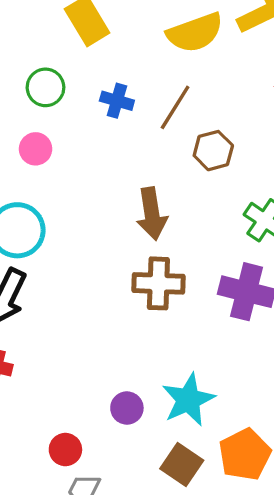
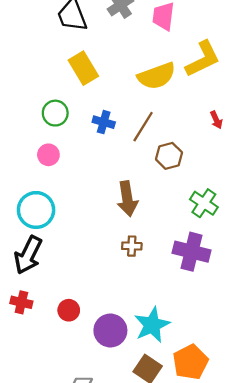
brown cross: (158, 283) -> (132, 246), size x0.6
purple circle: (127, 408) -> (110, 330), size x1.5
red circle: (65, 450) -> (69, 310), moved

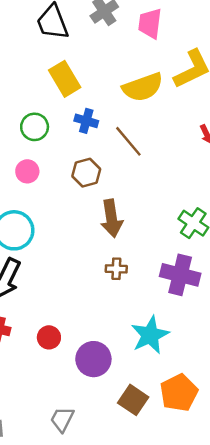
blue cross: (104, 122) -> (86, 121), moved
brown line: (143, 127) -> (128, 141), turned -72
brown hexagon: (169, 156) -> (86, 173), moved
cyan star: (152, 325) -> (150, 335), moved

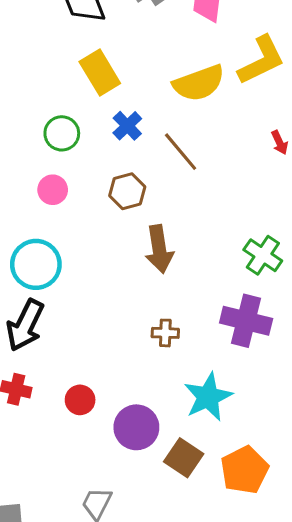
blue cross: (86, 121) -> (127, 126), turned 30
brown cross: (116, 269) -> (165, 333), moved
brown square: (133, 400) -> (184, 458), moved

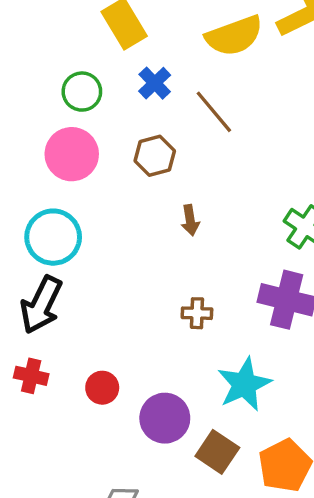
pink circle: (53, 190) -> (72, 154), size x1.6
brown arrow: (159, 249) -> (190, 220), size x0.6

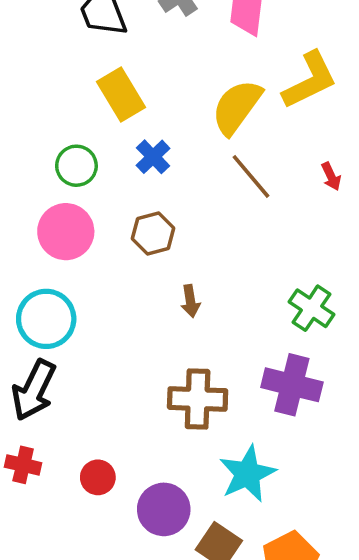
yellow semicircle: (234, 36) -> (237, 107), turned 146
brown line: (214, 112) -> (251, 176), moved
brown cross: (197, 313) -> (198, 399), size x1.8

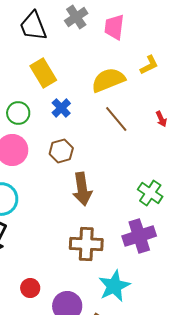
yellow L-shape: (310, 80) -> (149, 65), size x0.6
yellow semicircle: (237, 107) -> (108, 80), turned 32
brown arrow: (190, 301) -> (82, 189), size x1.8
purple cross: (292, 385) -> (139, 236), turned -32

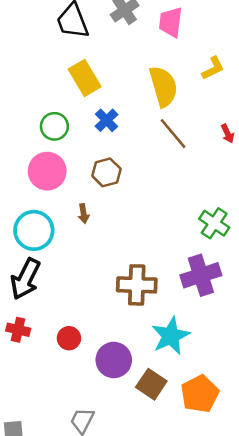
yellow semicircle: (108, 80) -> (163, 86), turned 96
brown arrow: (82, 189) -> (83, 213), moved, size x0.5

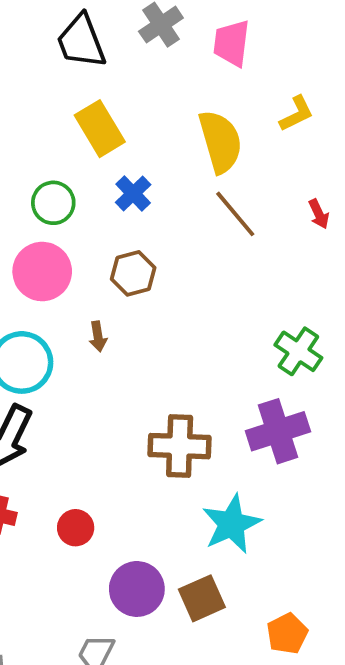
purple circle: (114, 360) -> (137, 589), moved
brown square: (151, 384) -> (202, 598), turned 32
orange pentagon: (200, 394) -> (287, 634), moved, size x0.7

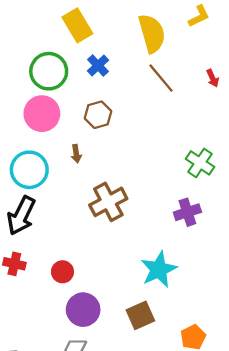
green circle: (53, 203) -> (49, 71), size x1.4
purple cross: (278, 431) -> (187, 212), size x0.7
brown cross: (180, 446) -> (108, 202), moved, turned -30
purple circle: (137, 589) -> (83, 310), moved

